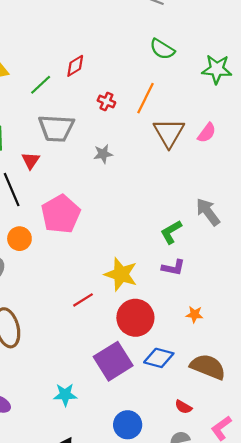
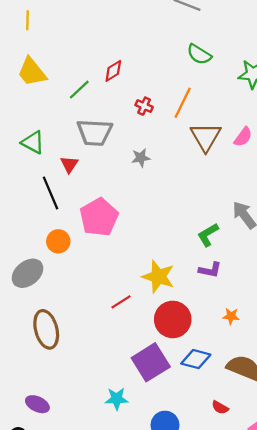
cyan star: (65, 395) -> (117, 399), moved

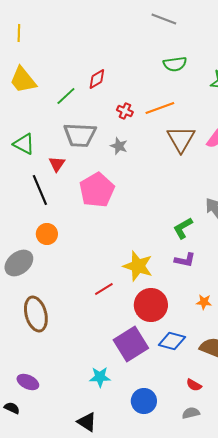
green semicircle: (199, 54) -> (175, 64), turned -40
orange line: (183, 103) -> (160, 108), turned 44
gray star: (141, 158) -> (119, 146), moved, turned 30
pink pentagon: (99, 217) -> (97, 190), moved

